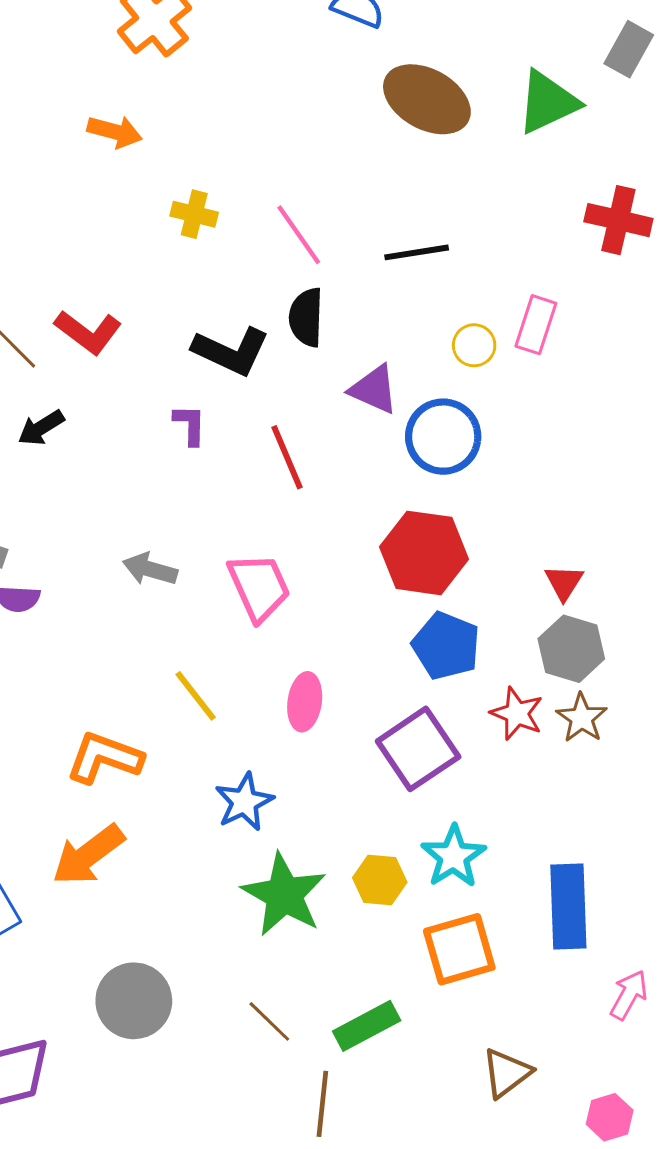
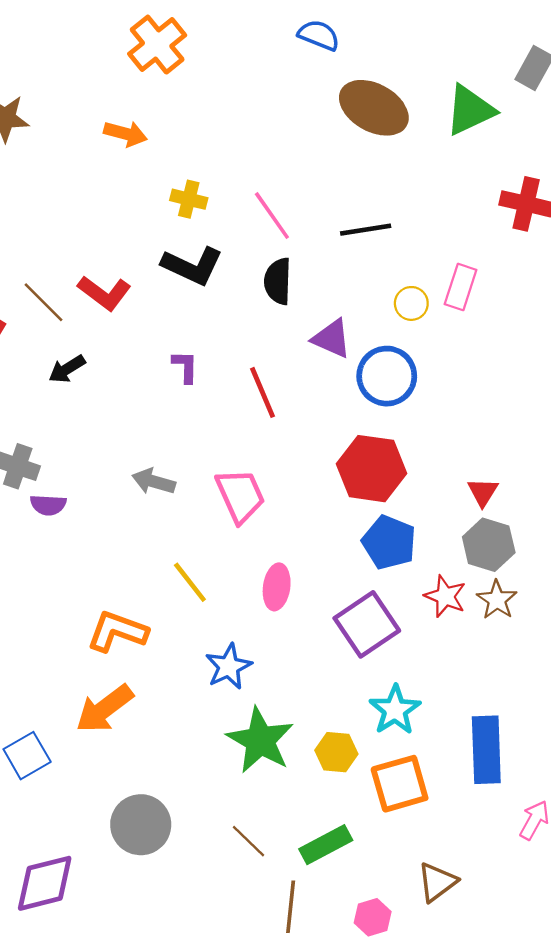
black L-shape: (231, 351) -> (192, 266), moved
yellow hexagon: (380, 880) -> (336, 752), moved
pink hexagon: (610, 1117) -> (373, 917), moved

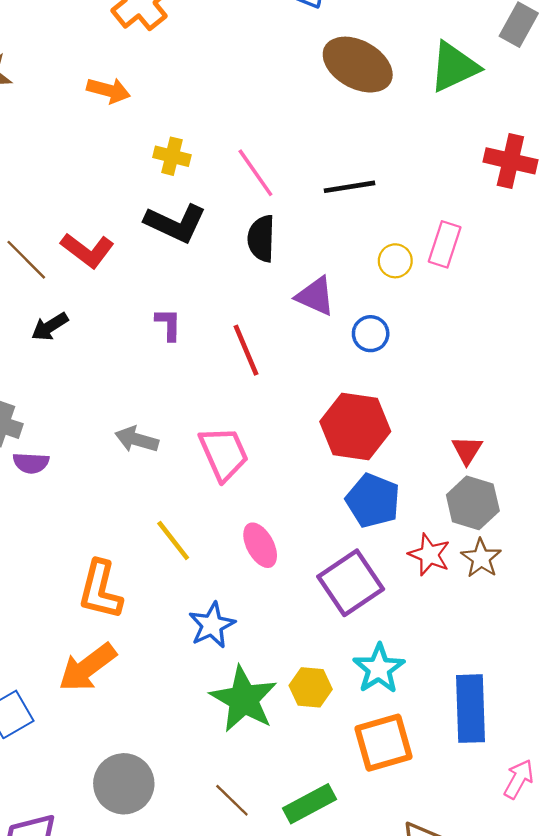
blue circle: (387, 376) -> (371, 334), size x0.6
pink ellipse: (277, 587) -> (260, 545), turned -36
orange L-shape: (117, 631) -> (100, 590), turned -96
yellow hexagon: (336, 752) -> (311, 687), moved

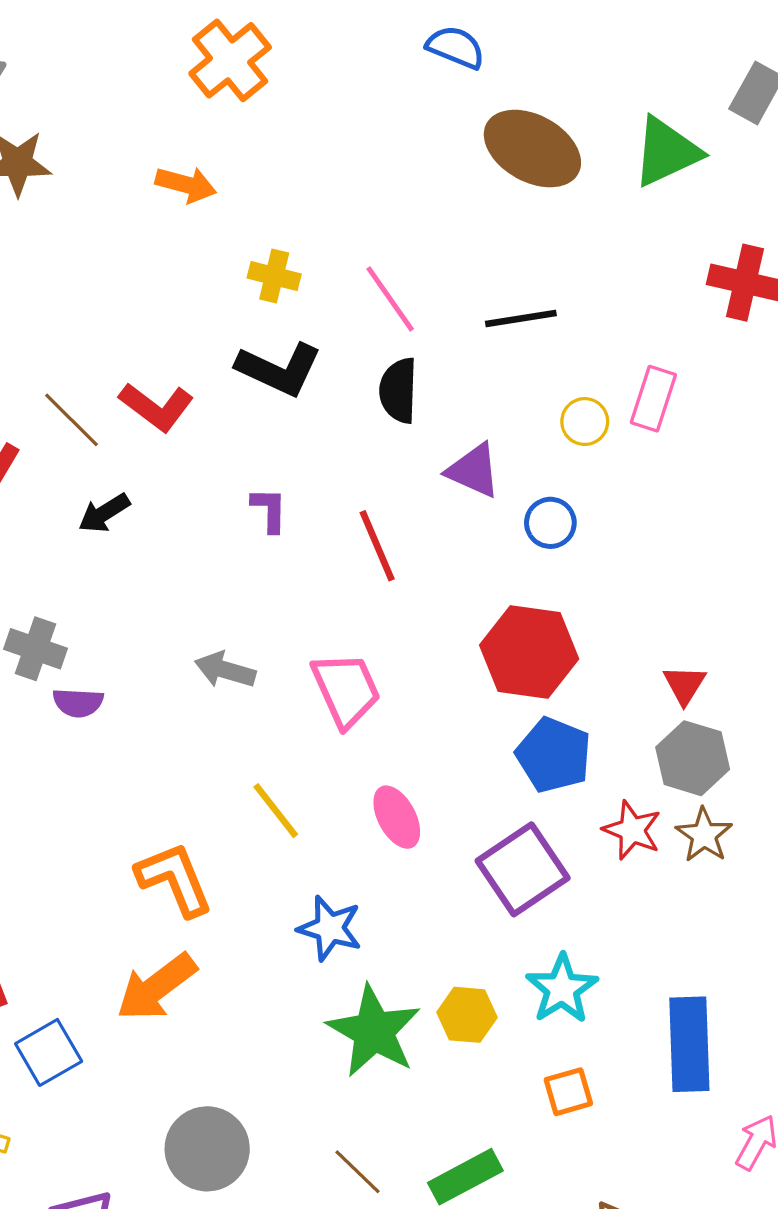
orange L-shape: (100, 590) -> (174, 879), turned 144
blue star: (212, 625) -> (330, 928), turned -30
orange square: (384, 743) -> (568, 1092), size x0.6

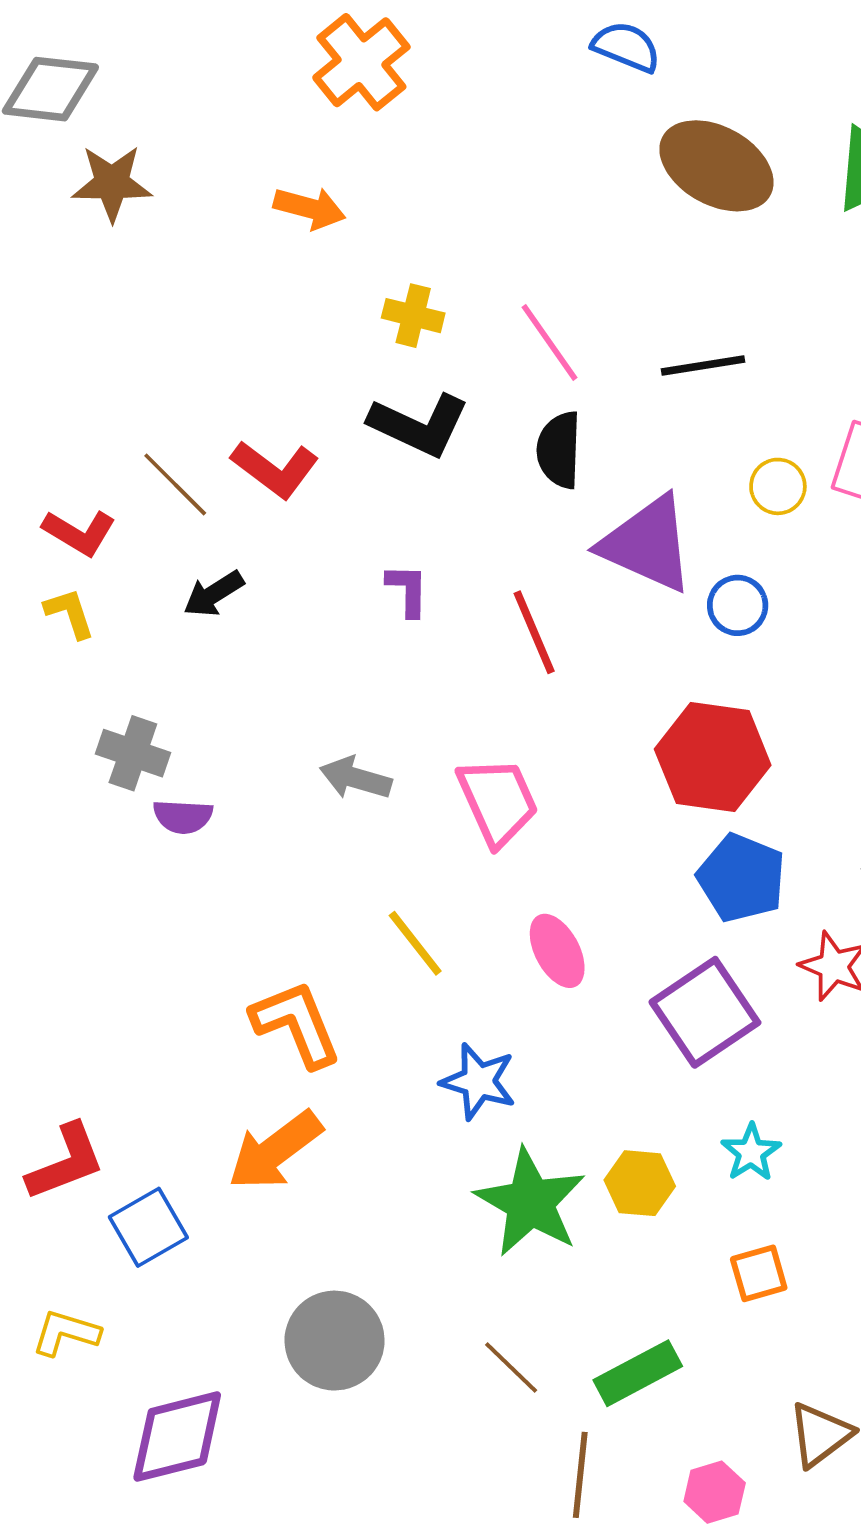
purple triangle: (474, 471) -> (647, 544), size x1.5
cyan star: (562, 989) -> (751, 1152), size x0.7

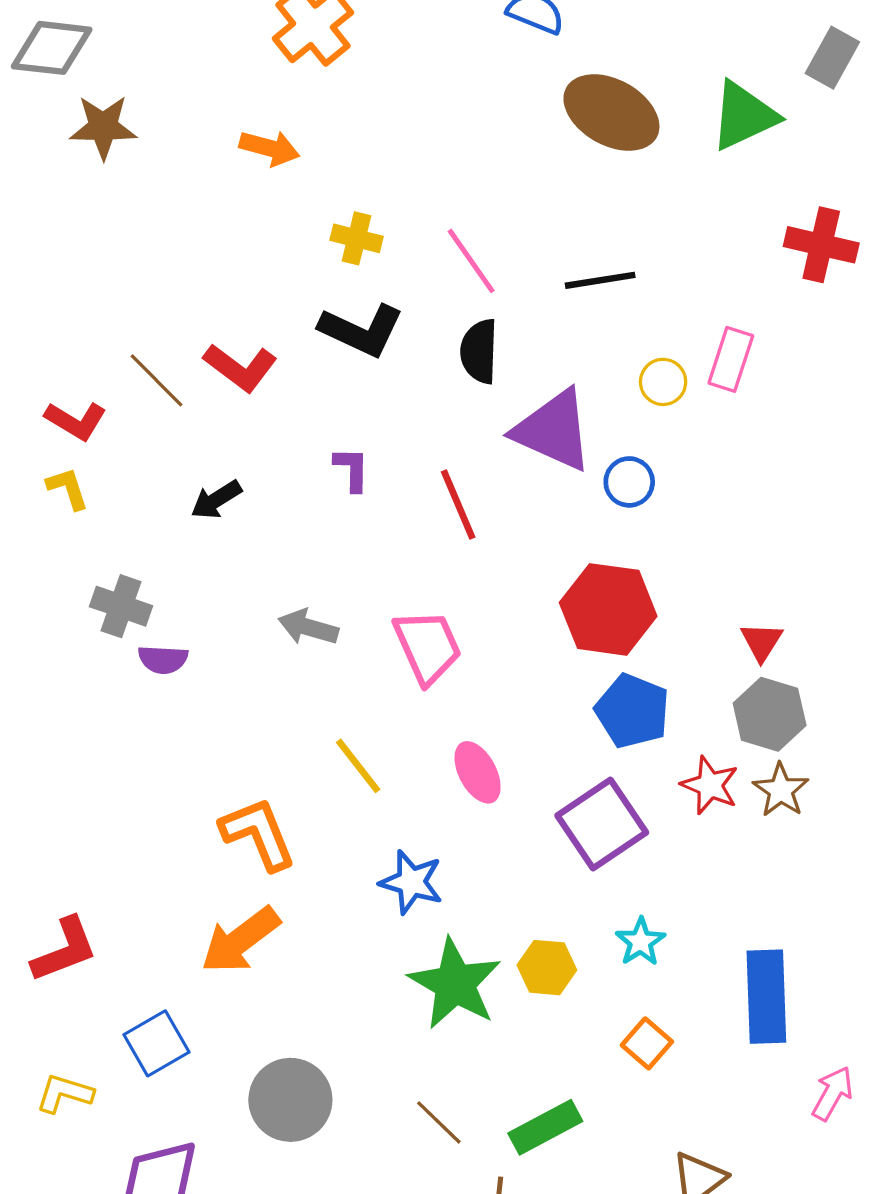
black arrow: (214, 594) -> (216, 500), moved
blue square: (148, 1227) -> (156, 1043), moved
orange square: (759, 1273) -> (647, 1043), turned -33

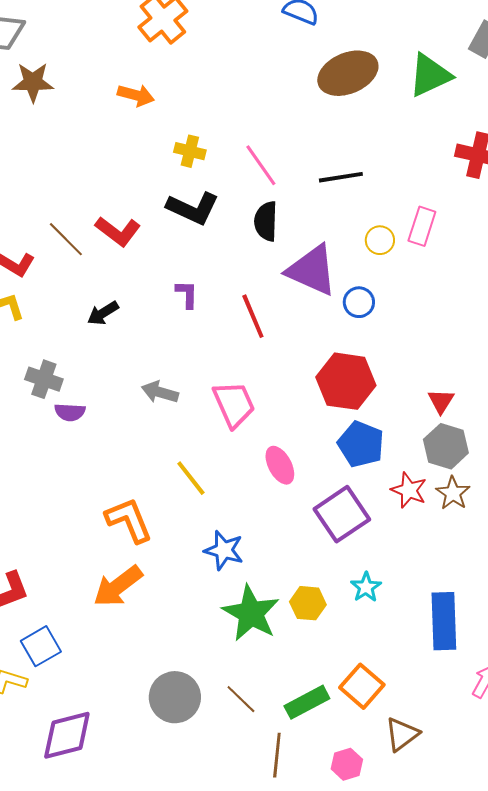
brown ellipse: (611, 113) -> (348, 73), turned -52
pink ellipse: (478, 772) -> (280, 465), moved
blue square: (156, 1043) -> (41, 646), moved
orange square: (647, 1043) -> (362, 686), moved, size x1.4
gray circle: (290, 1100) -> (175, 697), moved

